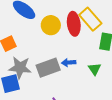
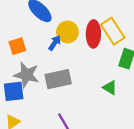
blue arrow: (69, 63) -> (55, 43), moved, turned 120
green triangle: (94, 69) -> (110, 88), turned -32

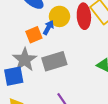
orange square: (17, 46) -> (34, 35), moved
gray star: (27, 75) -> (25, 60), turned 30

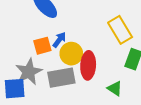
yellow circle: (59, 16) -> (71, 54), moved
red ellipse: (84, 16) -> (88, 65), moved

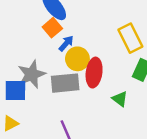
orange square: (42, 46) -> (52, 28), moved, turned -30

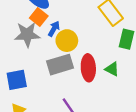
red ellipse: (94, 73) -> (88, 68), moved
gray star: (32, 74) -> (27, 34), moved, turned 30

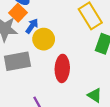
gray rectangle: (60, 65) -> (17, 61), moved
green triangle: (112, 69) -> (95, 95), moved

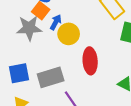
gray rectangle: (17, 61) -> (51, 77), moved

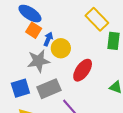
gray star: (29, 28) -> (38, 61), moved
red ellipse: (90, 61) -> (83, 70), turned 45

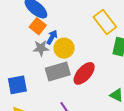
gray star: (38, 61) -> (41, 48), moved, size x0.7
gray rectangle: (49, 89) -> (58, 71), moved

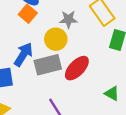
blue arrow: (52, 37) -> (23, 54), moved, size x1.5
gray star: (41, 48) -> (68, 19), moved

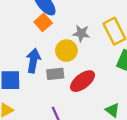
blue arrow: (23, 54) -> (33, 61), turned -30
gray rectangle: (48, 65) -> (55, 74), size x0.7

